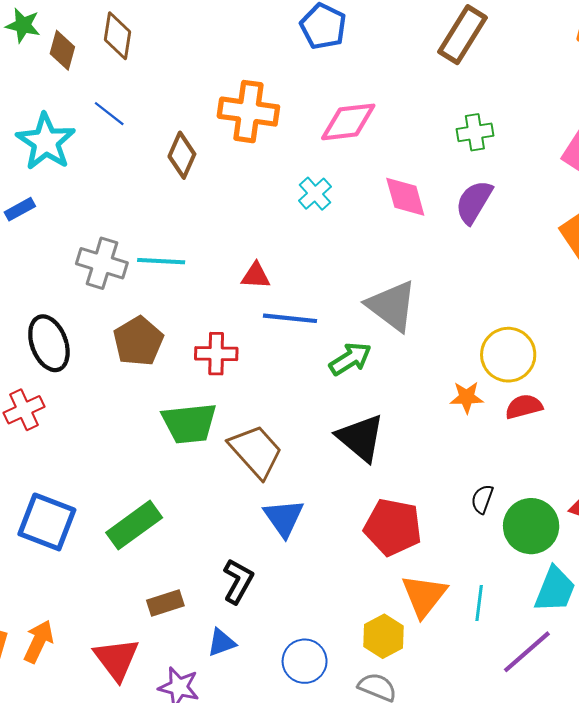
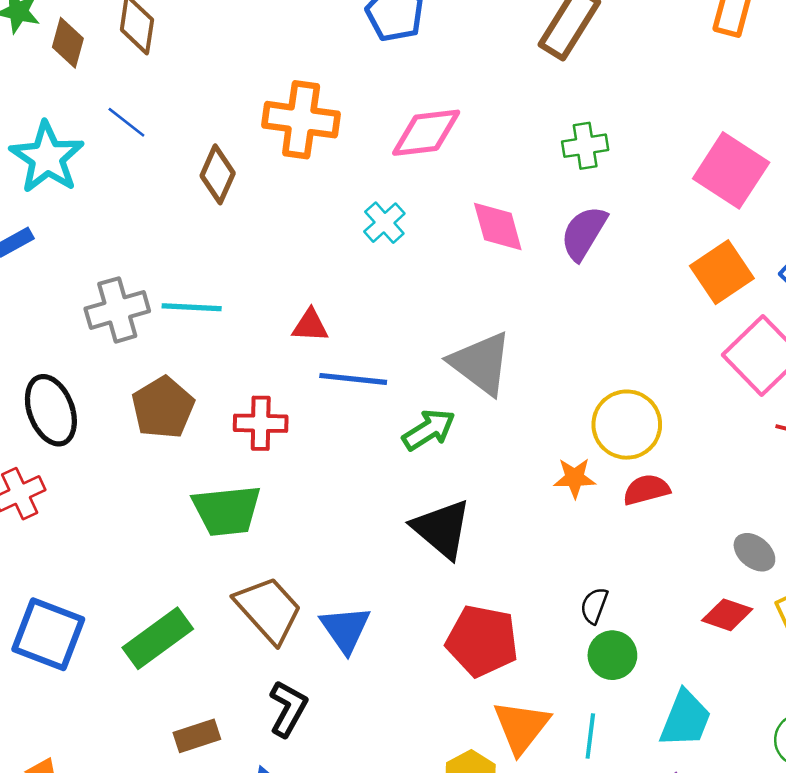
gray cross: (102, 263) -> (117, 310), turned -33
brown trapezoid: (256, 451) -> (268, 610), moved
green circle: (531, 526) -> (612, 655), moved, size x0.7

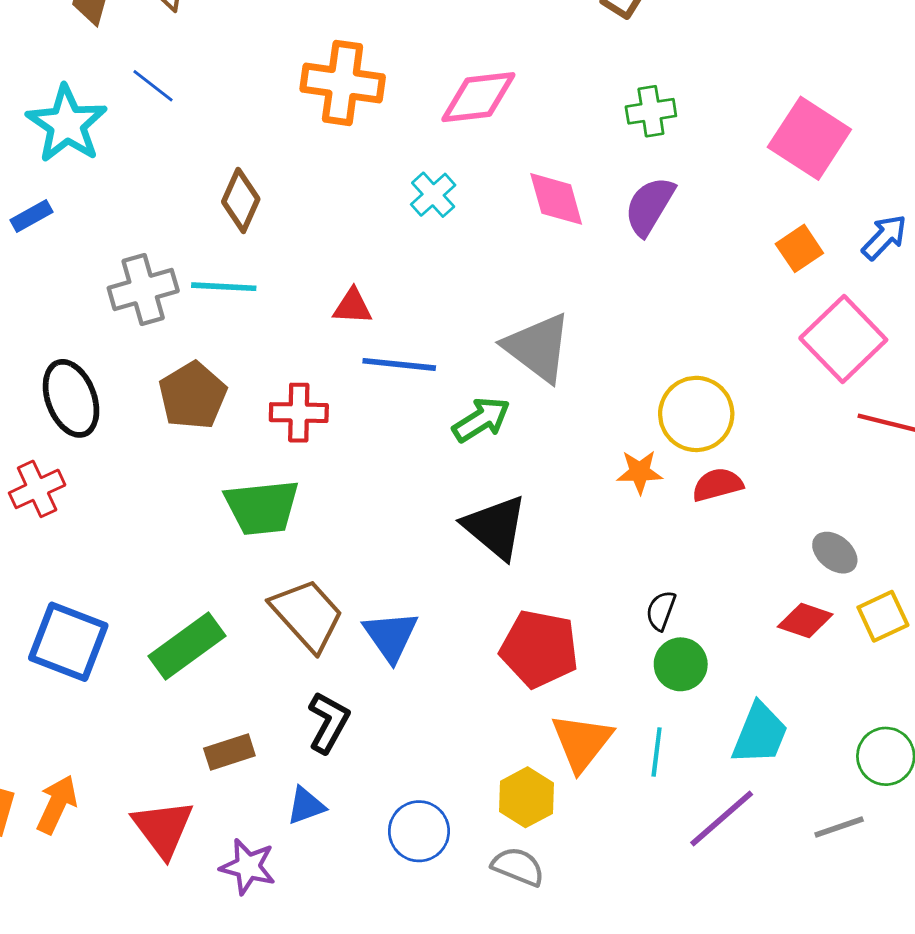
brown diamond: (218, 174) -> (241, 200), moved
orange square: (722, 272) -> (799, 248), size x0.7

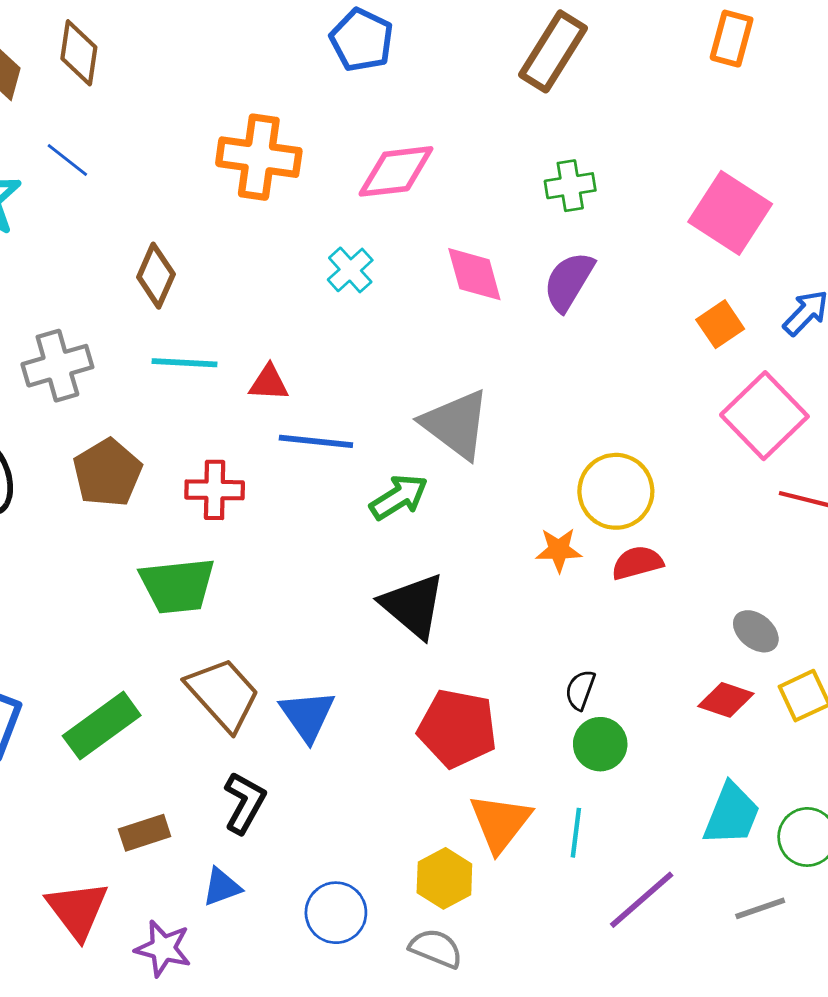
cyan line: (224, 287) -> (185, 363), moved
cyan trapezoid: (760, 734) -> (732, 814), moved

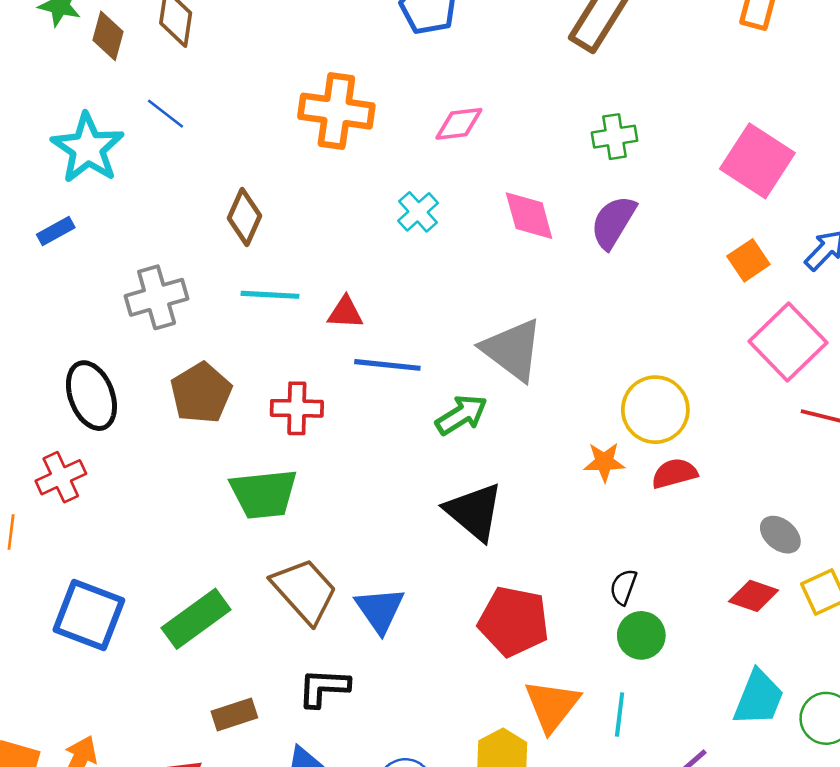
pink diamond: (396, 171) -> (459, 124), size x0.7
black L-shape: (245, 803) -> (324, 688), turned -116

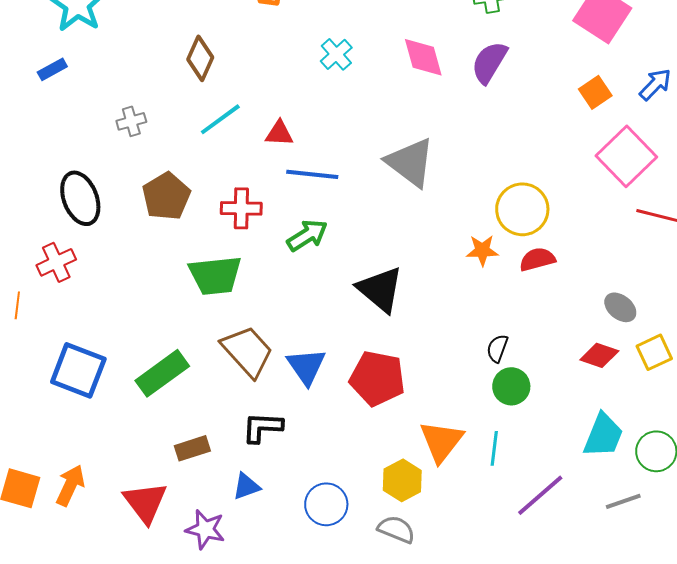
cyan line: (270, 295) -> (220, 119), turned -39
gray cross: (157, 297) -> (131, 121), size x0.6
green arrow: (461, 415) -> (307, 235), moved
red pentagon: (514, 621) -> (377, 378), moved

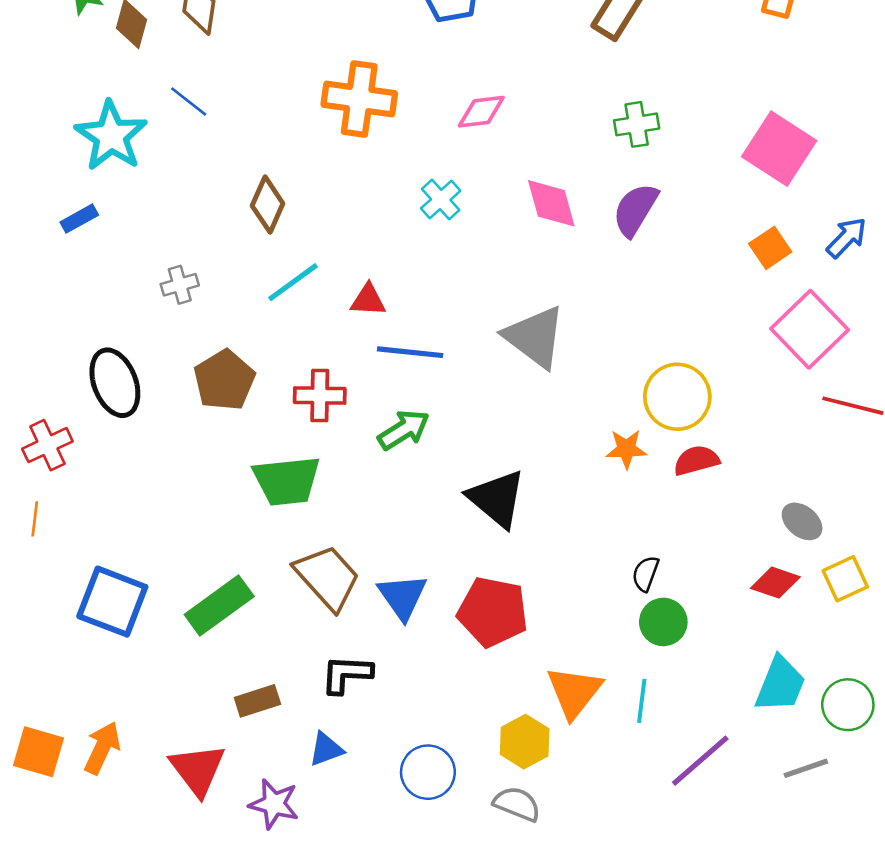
red cross: (56, 262) -> (47, 445), moved

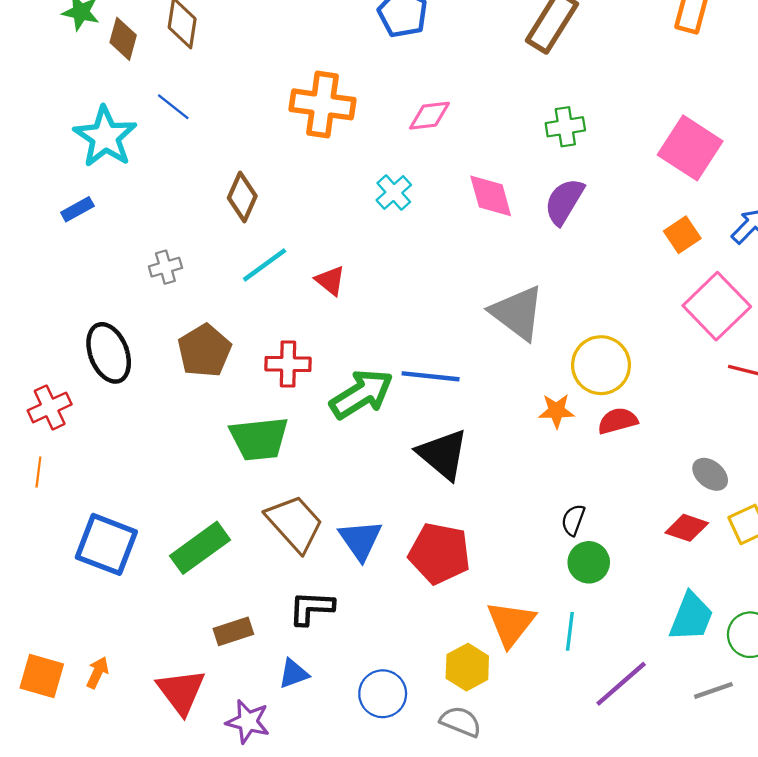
red triangle: (368, 300) -> (330, 280), turned 36
gray triangle: (535, 337) -> (517, 313), moved
blue line: (410, 352) -> (431, 376), moved
green arrow: (404, 430) -> (361, 394), size x1.4
orange arrow: (102, 748) -> (97, 673), size x0.7

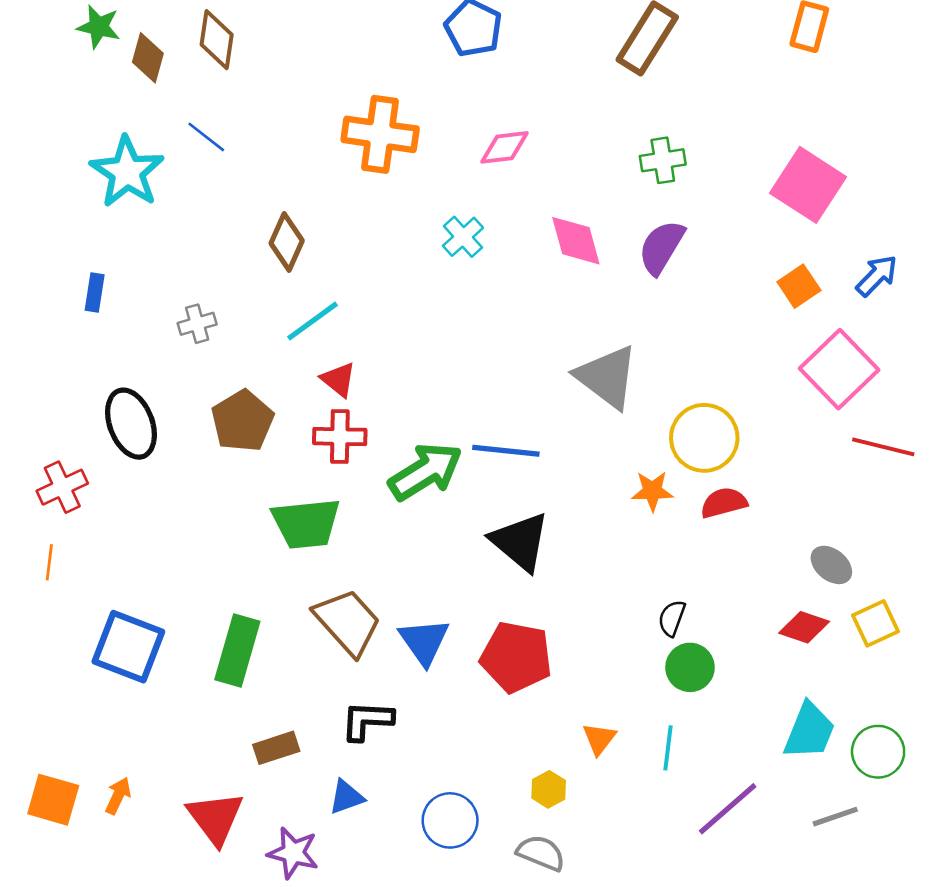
blue rectangle: (77, 209) -> (95, 293), moved, turned -52
red triangle: (330, 280) -> (339, 379), moved
green rectangle: (200, 548) -> (237, 651), turned -38
orange triangle: (511, 624) -> (599, 739), size x0.6
yellow hexagon: (467, 667) -> (549, 789), size x0.7

